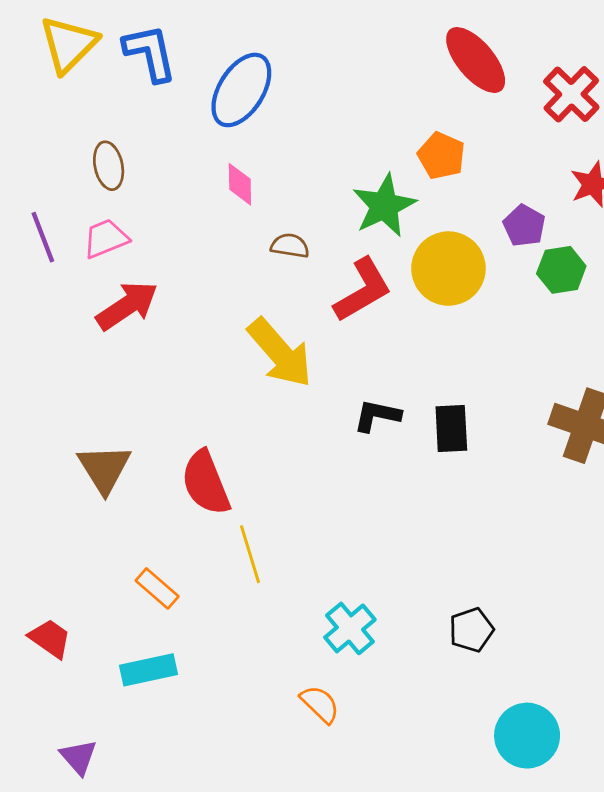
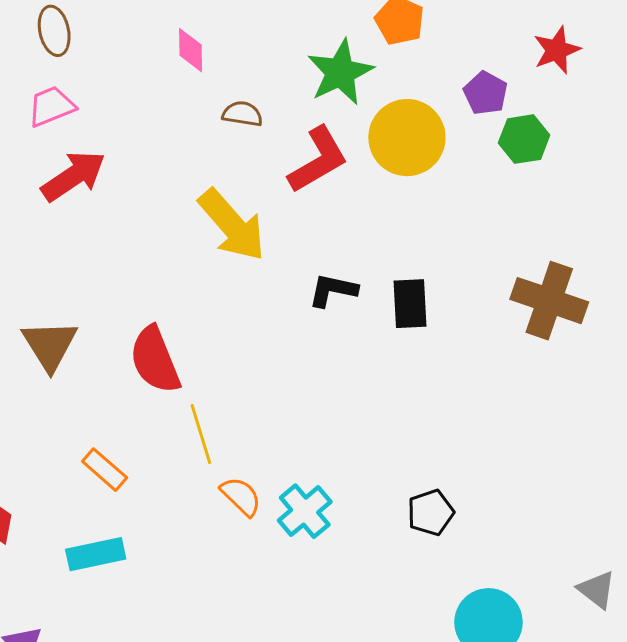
orange semicircle: (320, 704) -> (241, 496), moved

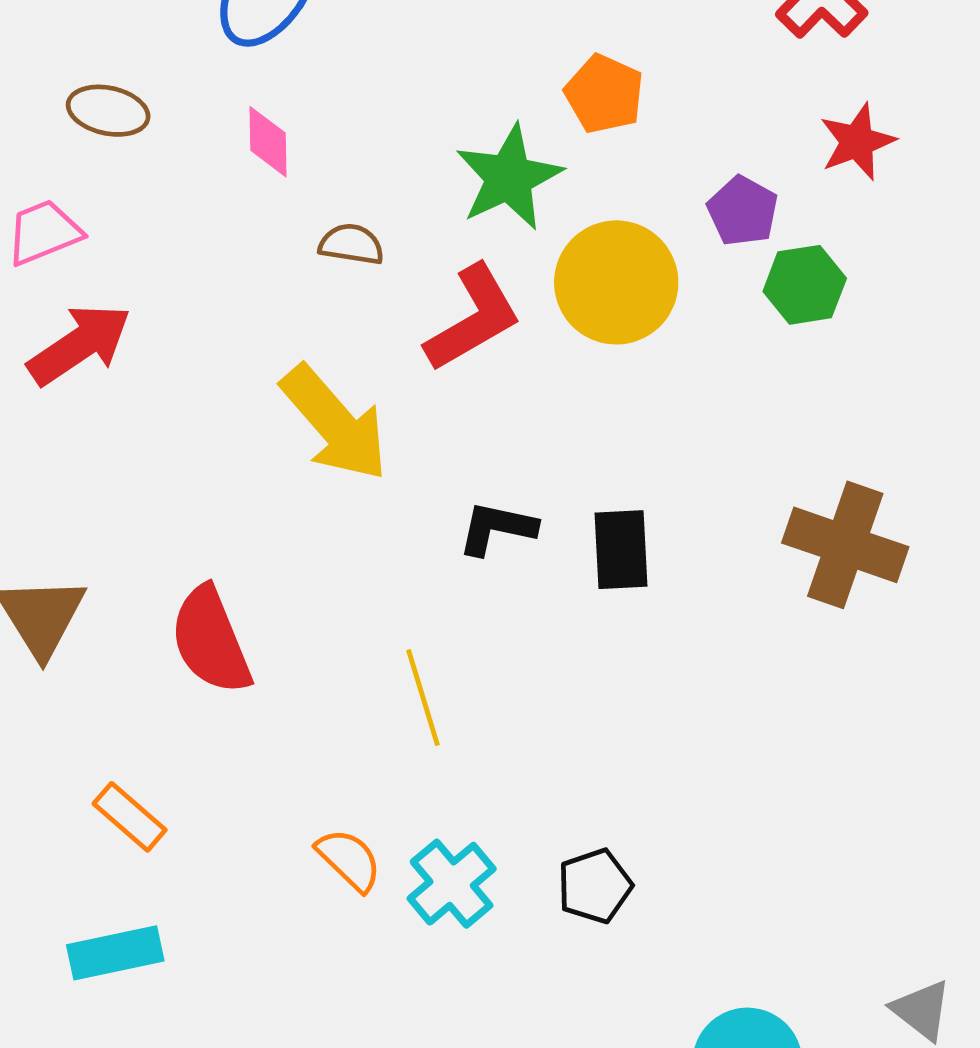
brown ellipse: (54, 31) -> (108, 111), moved, turned -66
yellow line: (201, 434) -> (423, 698), moved
black pentagon: (431, 513) -> (595, 886), moved

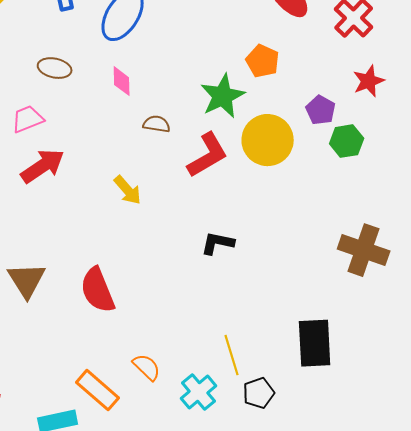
yellow arrow: (335, 423) -> (128, 190), moved, size x0.6
black rectangle: (621, 550) -> (315, 343), moved, size x1.4
yellow line: (423, 698) -> (232, 355), moved
orange rectangle: (130, 817) -> (98, 390), moved, size x1.4
orange semicircle: (349, 860) -> (147, 367), moved

